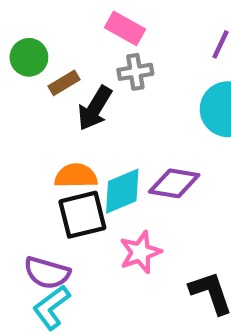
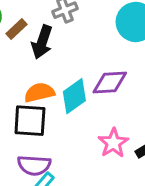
black square: (82, 215) -> (30, 121), moved, turned 30
pink star: (140, 252) -> (113, 143), moved

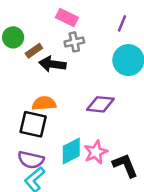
black arrow: (42, 42) -> (52, 64), turned 70
cyan diamond: (74, 96) -> (71, 151), moved

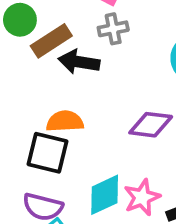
brown rectangle: (34, 51) -> (51, 41), size x1.5

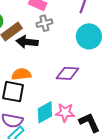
pink star: (142, 197) -> (65, 112), turned 30

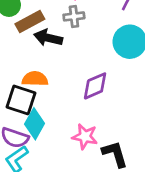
purple diamond: (67, 73) -> (95, 86), turned -35
cyan diamond: (45, 112) -> (35, 124), moved, turned -40

